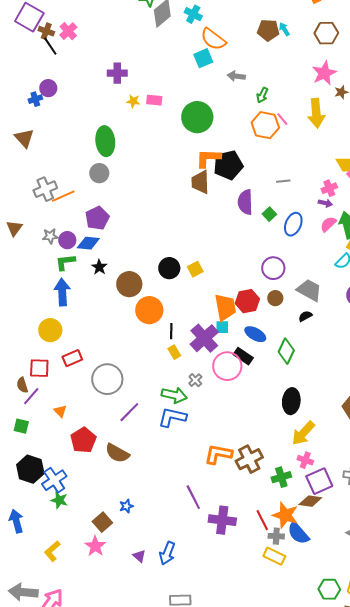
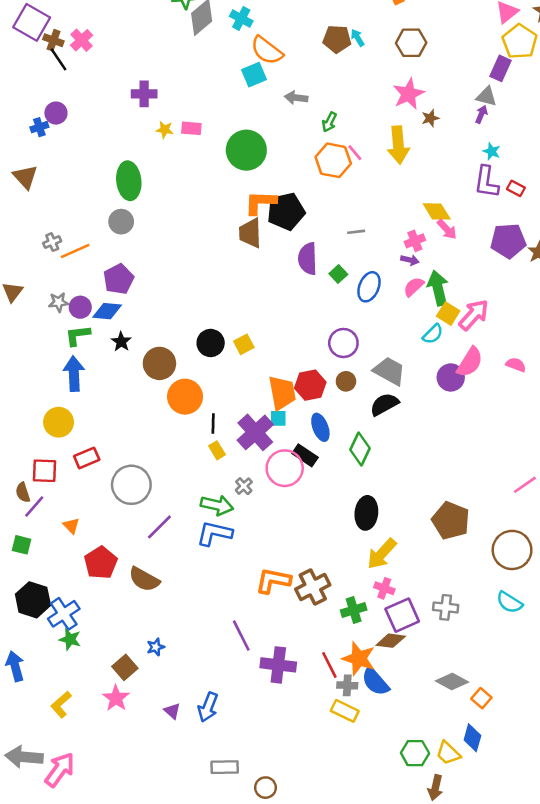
gray cross: (45, 189) -> (52, 242), size x0.6
black semicircle: (305, 316) -> (384, 404), size x1.6
blue ellipse: (255, 334) -> (320, 427), turned 40

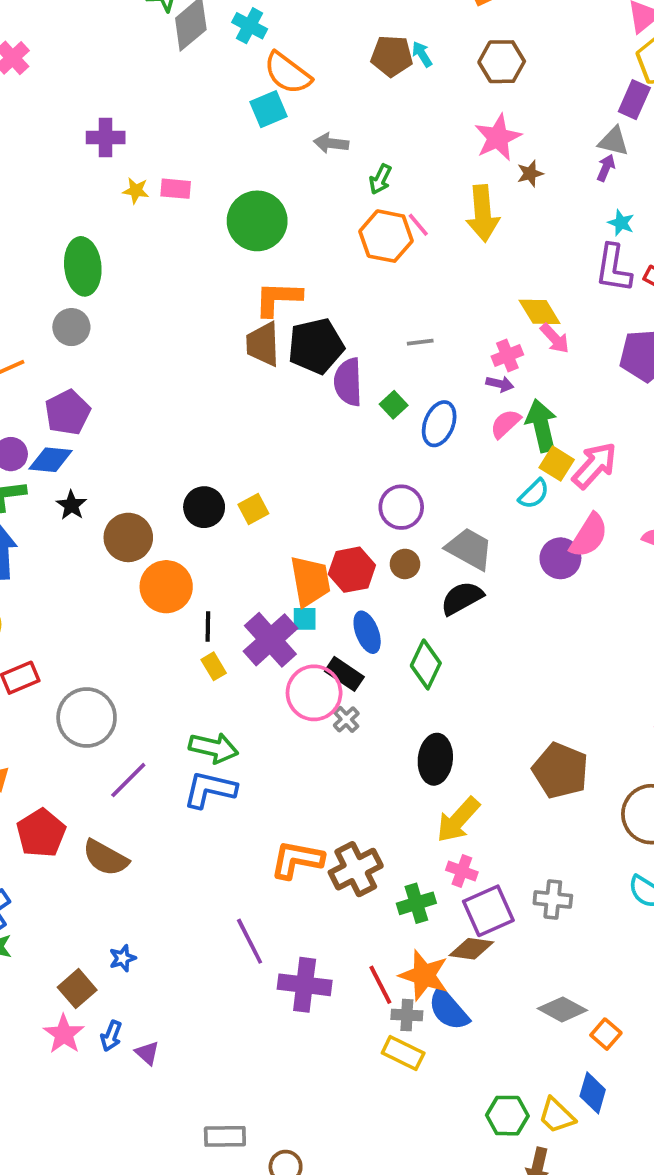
black pentagon: (286, 211) -> (316, 346), moved
gray cross: (244, 486) -> (346, 719), moved
blue arrow: (208, 707) -> (111, 1036), moved, size x0.7

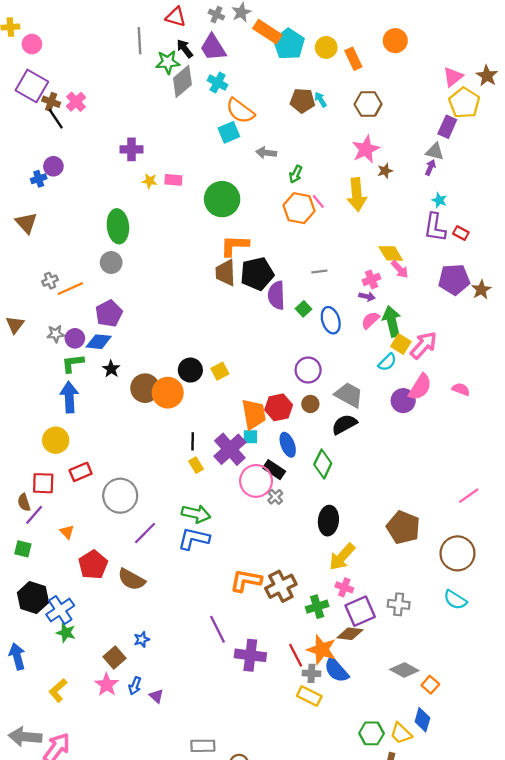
blue ellipse: (439, 424) -> (331, 320), turned -40
orange circle: (166, 587) -> (168, 393), moved

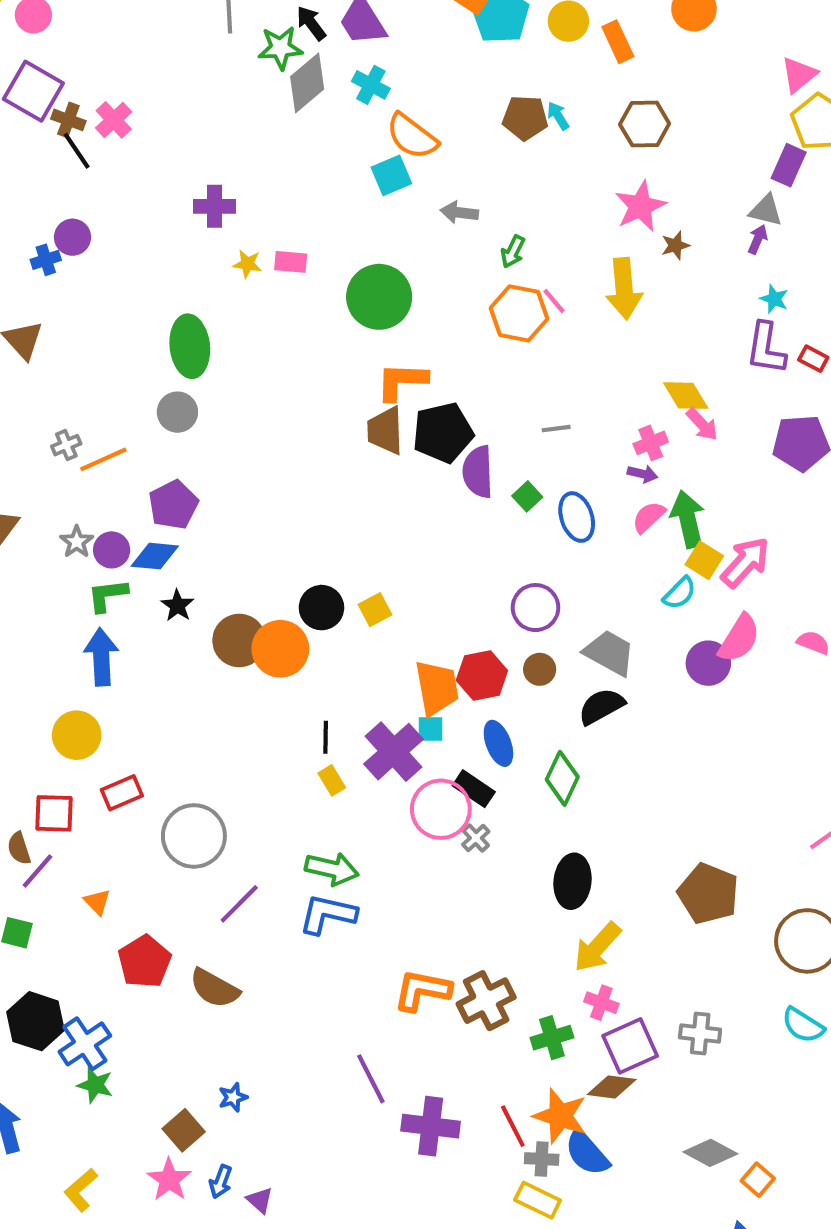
gray star: (56, 334) -> (77, 542), turned -30

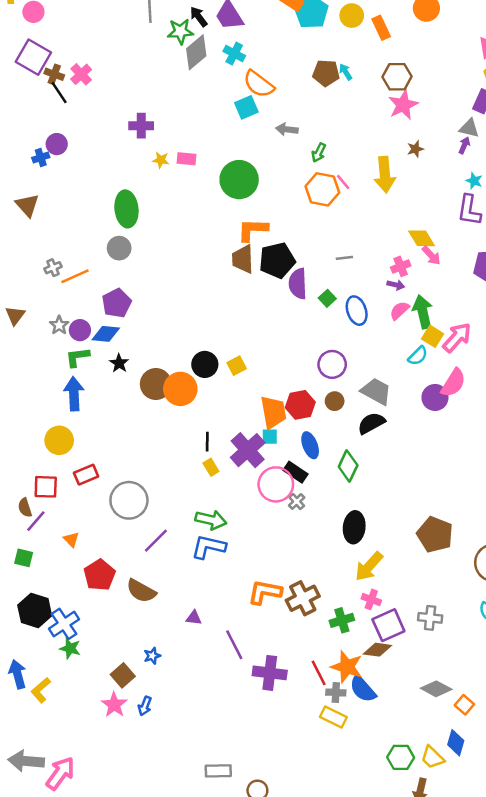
pink star: (640, 206) -> (403, 105), moved
yellow L-shape: (81, 1190) -> (41, 690), moved
purple triangle: (260, 1200) -> (194, 618), moved, turned -35

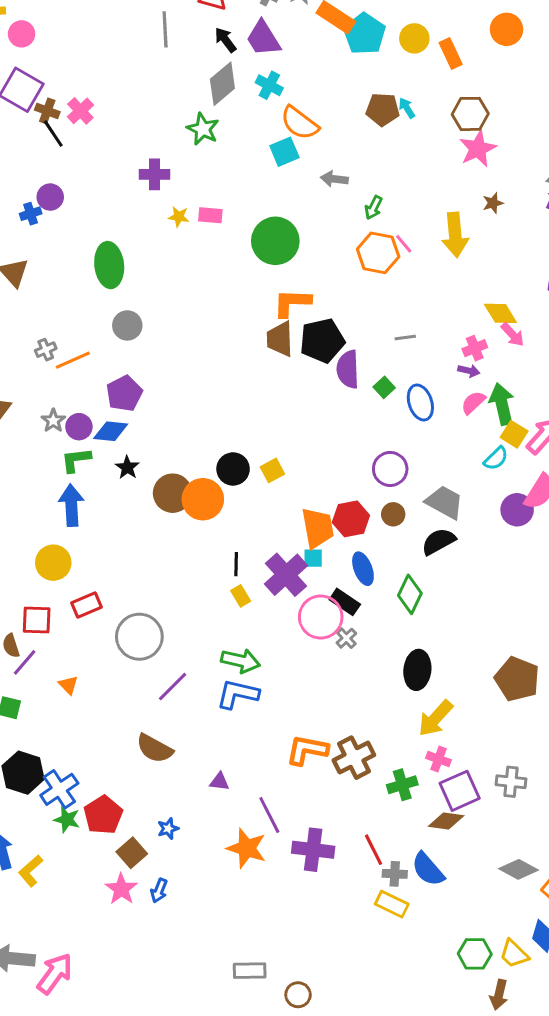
green star: (180, 31) -> (203, 129), moved, turned 30
green ellipse: (126, 209) -> (109, 265), moved
red pentagon: (100, 575) -> (103, 815), moved
orange star: (347, 667) -> (247, 848), moved

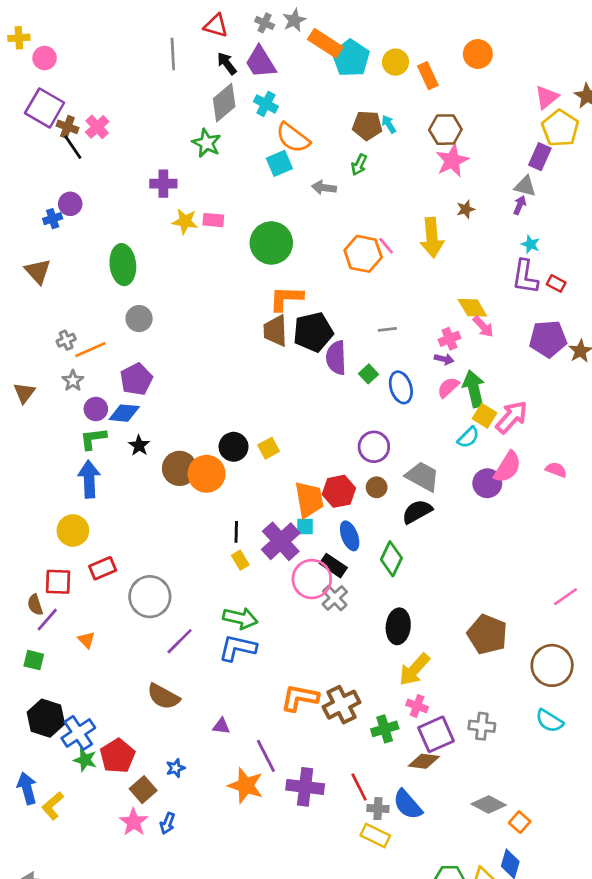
green arrow: (374, 208) -> (359, 165), moved
yellow star: (179, 217) -> (185, 221), size x1.4
gray star: (53, 421) -> (73, 381), moved
gray cross: (346, 638) -> (335, 598), size x1.4

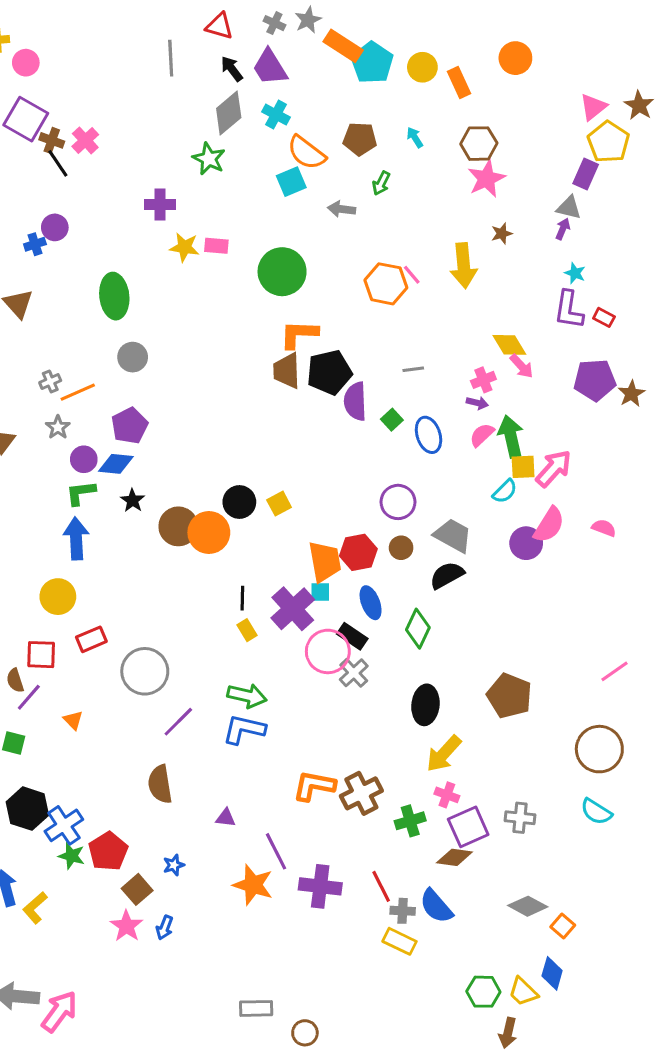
brown pentagon: (367, 126) -> (360, 139), moved
yellow square: (485, 416) -> (523, 467), turned -35
brown pentagon: (487, 634) -> (509, 696), moved
brown semicircle: (163, 697) -> (160, 784), turned 52

